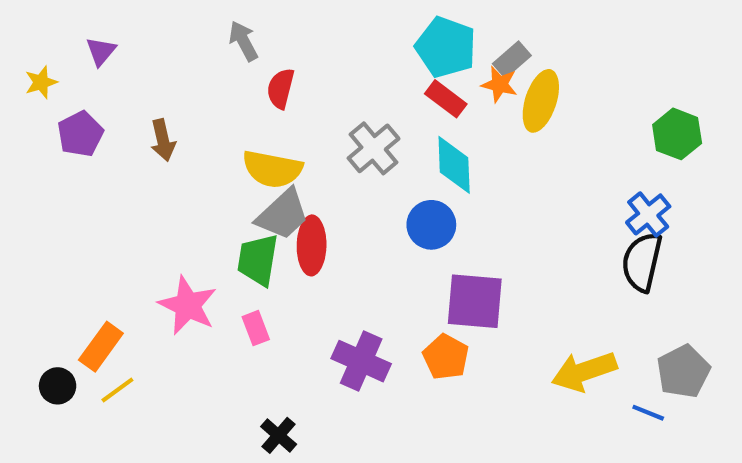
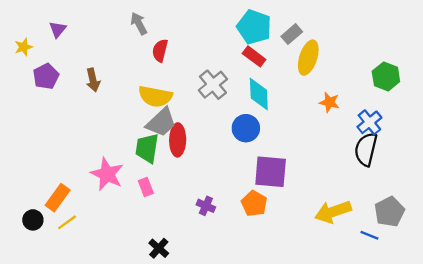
orange star: (499, 84) -> (329, 102), moved
purple cross: (361, 361) -> (206, 206), size x0.6

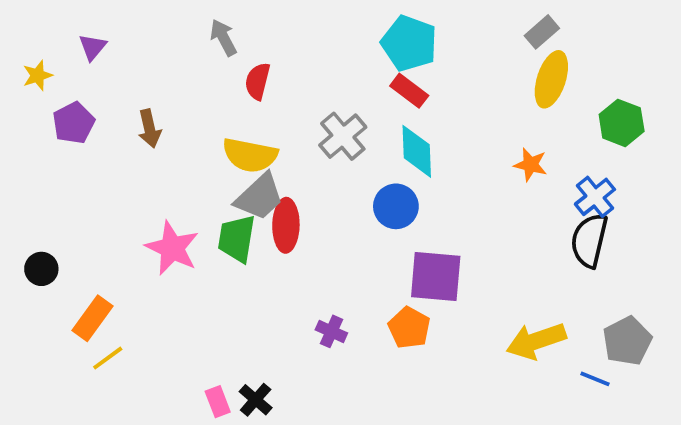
gray rectangle: (292, 34) -> (542, 32), moved
yellow ellipse: (308, 58) -> (551, 79), moved
pink star: (107, 174) -> (172, 248), moved
pink rectangle: (146, 187) -> (218, 402), moved
black circle: (33, 220) -> (41, 269), moved

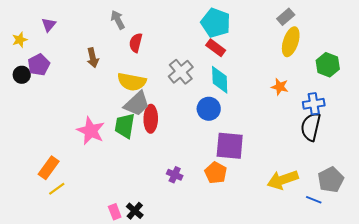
brown arrow: (149, 129) -> (93, 58), moved
blue cross: (595, 197) -> (314, 104), turned 30
black circle: (41, 269) -> (22, 75), moved

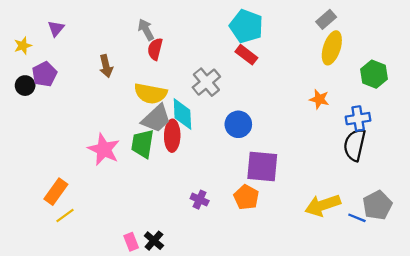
gray arrow: (118, 20) -> (146, 30), moved
cyan diamond: (220, 80) -> (182, 114), moved
blue line: (314, 200) -> (357, 218), moved

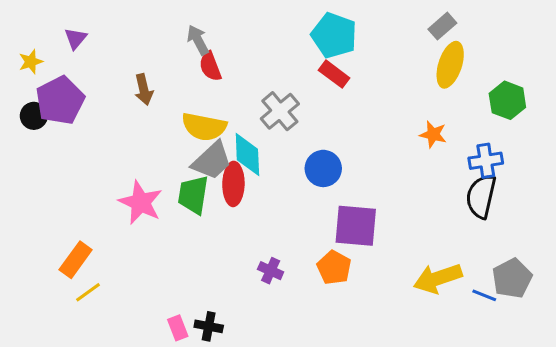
red semicircle: (155, 49) -> (210, 66), turned -35
purple pentagon: (44, 74) -> (60, 100), size x1.4
black cross: (154, 241) -> (209, 326), turned -30

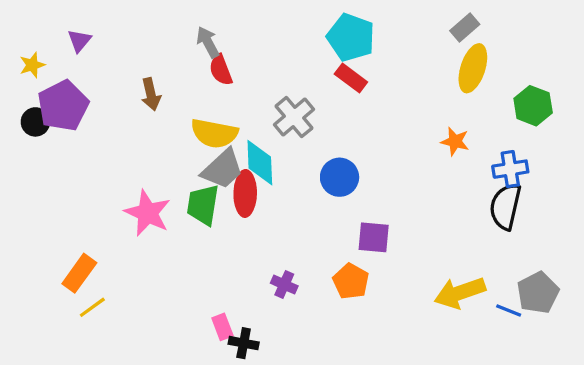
purple square: (356, 226) -> (374, 237), size x0.7
black cross: (209, 326) -> (244, 343), moved
pink rectangle: (178, 328) -> (222, 327), moved

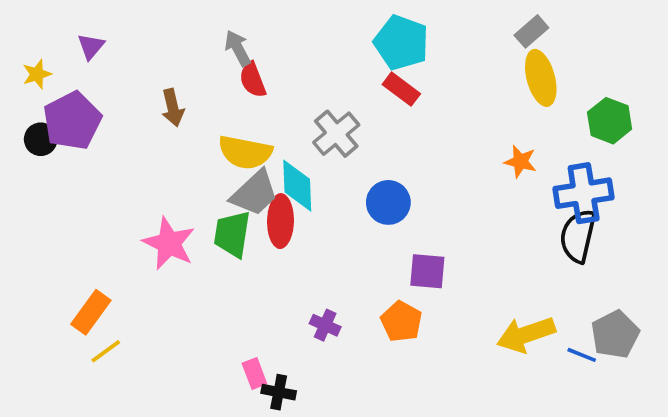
yellow ellipse: (473, 68) -> (541, 78), turned -33
blue cross: (510, 169) -> (584, 193), size x1.4

